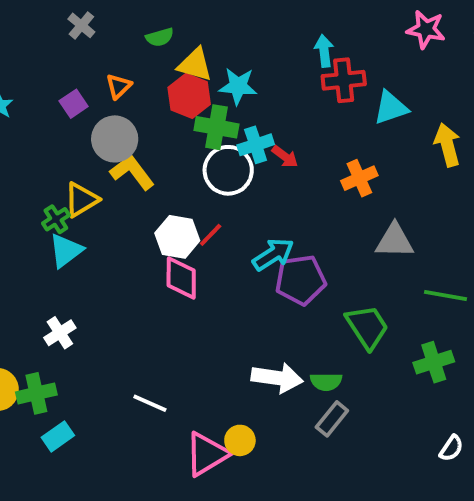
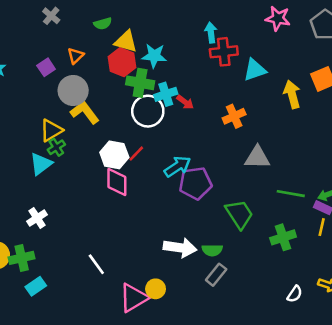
green cross: (56, 219) -> (56, 147), moved
white line: (150, 403) -> (96, 264), turned 30

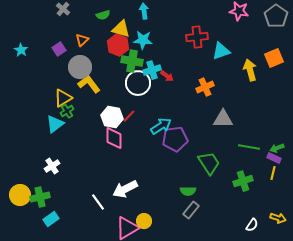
cyan arrow: (211, 33) -> (144, 11), moved
white arrow: (180, 248) -> (125, 189), moved, turned 145

